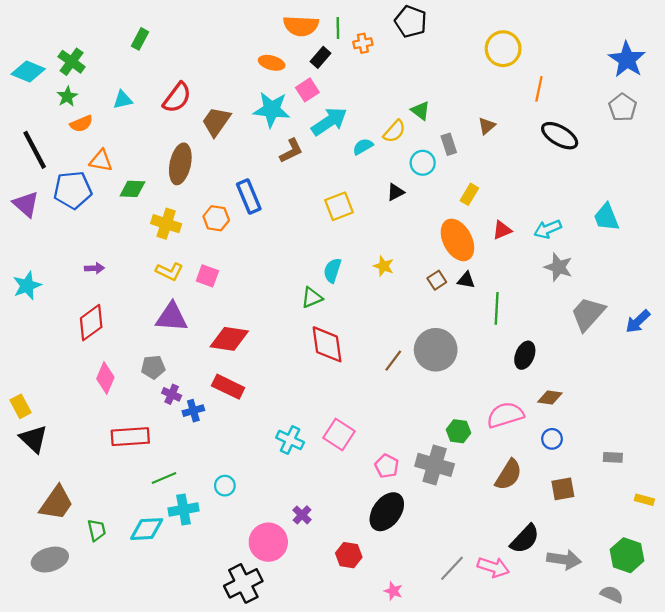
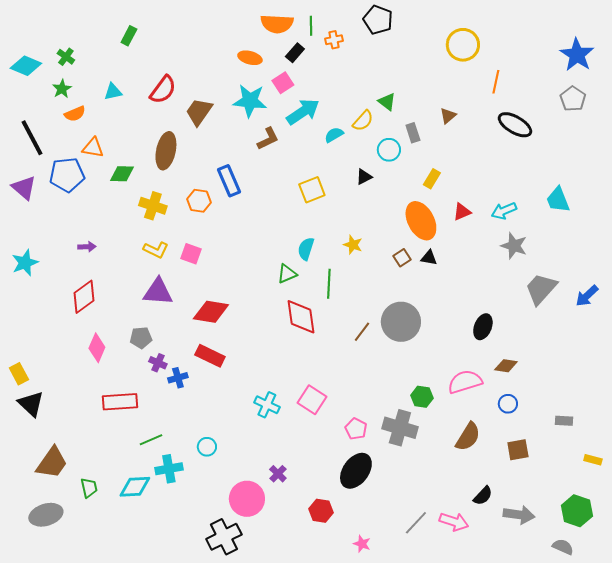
green cross: (72, 62) -> (66, 57), size x0.7
green line: (497, 308) -> (329, 284), moved
black semicircle: (525, 539) -> (483, 496), size x0.7

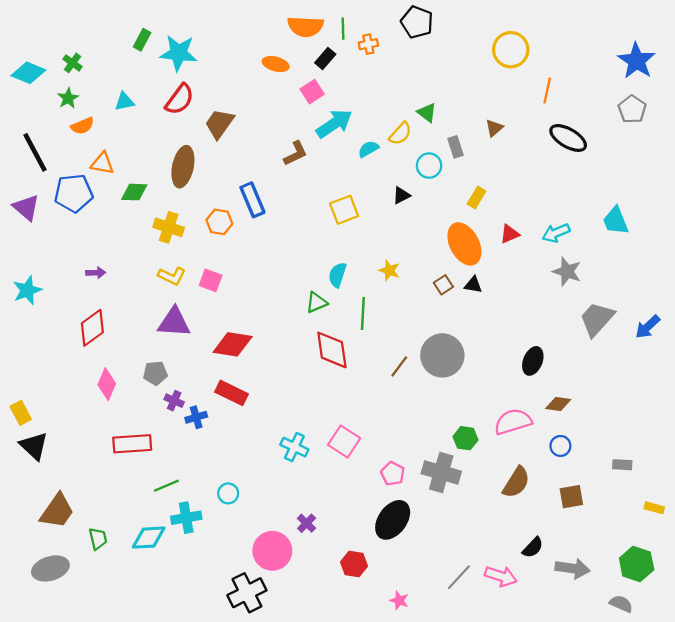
cyan star: (250, 101) -> (178, 53), moved

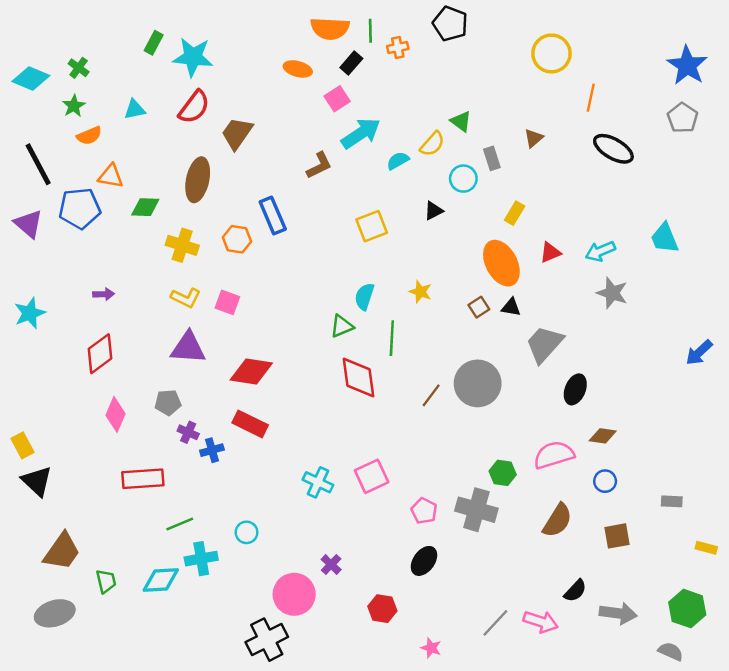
gray trapezoid: (597, 319) -> (544, 344), moved
pink square: (344, 442) -> (372, 476), turned 32
black ellipse: (393, 520) -> (424, 561), size x0.7

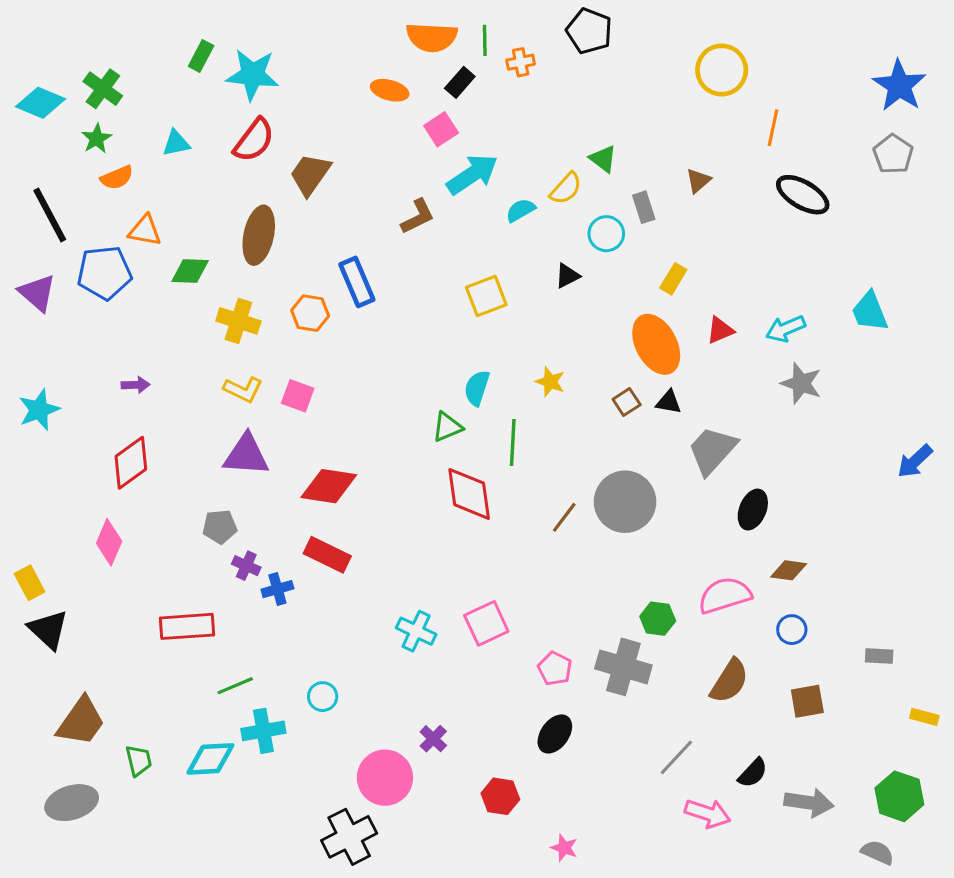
green cross: (79, 68) -> (103, 89), size x1.4
pink diamond: (115, 414) -> (109, 542), moved
gray line: (495, 623) -> (676, 757), moved

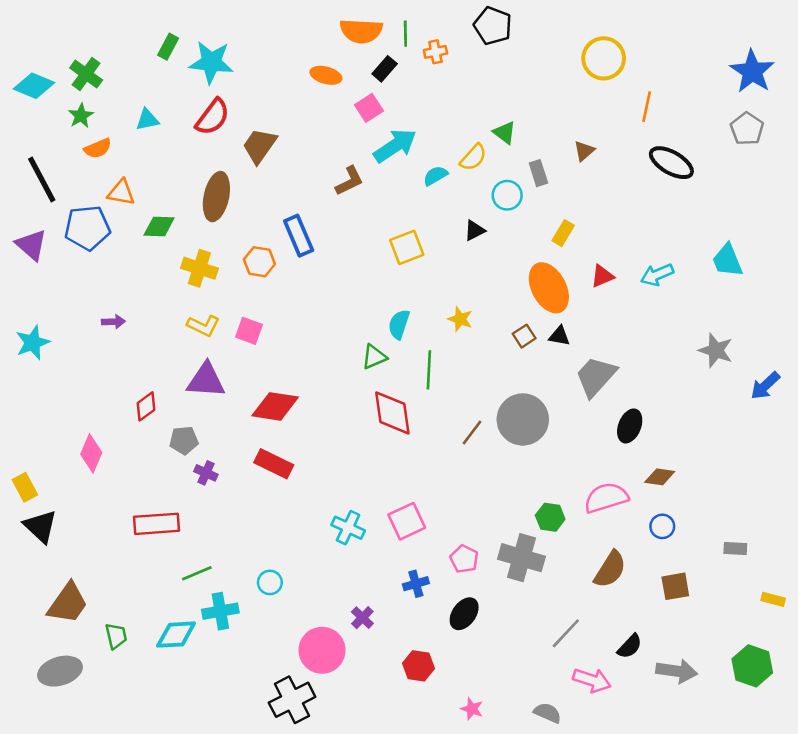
gray star: (801, 383) -> (716, 350), moved
red diamond: (131, 463) -> (146, 406), moved, size x0.7
blue cross: (277, 589) -> (416, 584), moved
gray semicircle: (878, 852) -> (548, 713), moved

